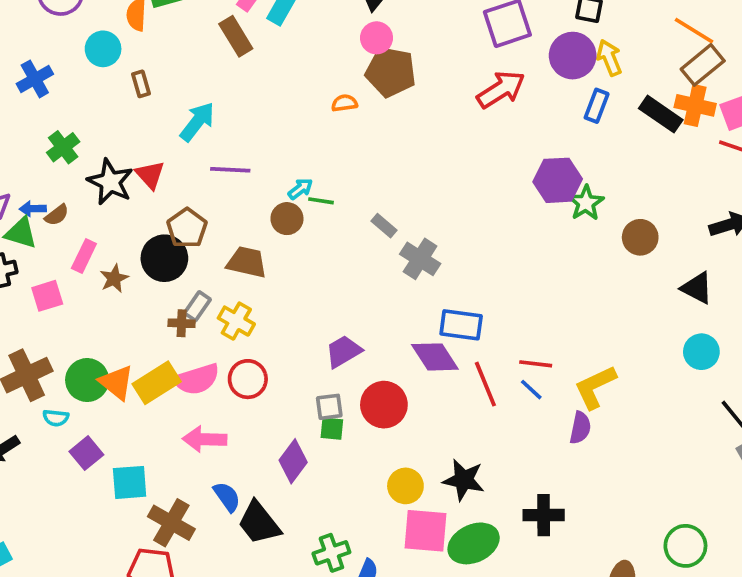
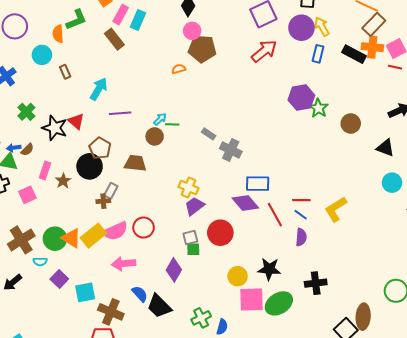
yellow cross: (236, 321) -> (188, 188), moved
purple semicircle: (580, 428) -> (301, 237), moved

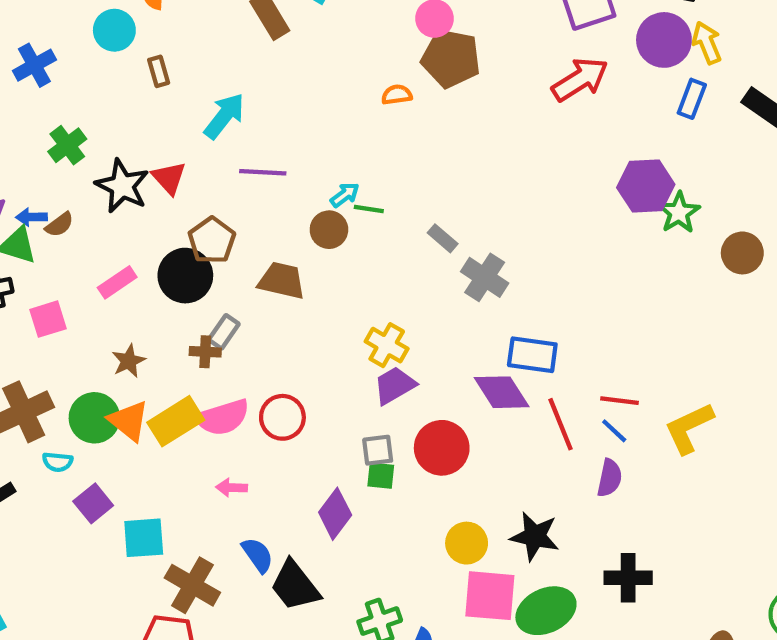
pink rectangle: (45, 170) -> (117, 282), moved, turned 30
brown star: (63, 181) -> (129, 361), moved
pink arrow: (124, 264) -> (232, 488), size x0.6

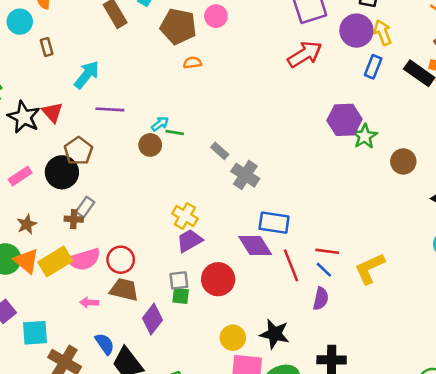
brown pentagon: (451, 58) -> (178, 26), moved
brown trapezoid: (282, 281) -> (124, 290), moved

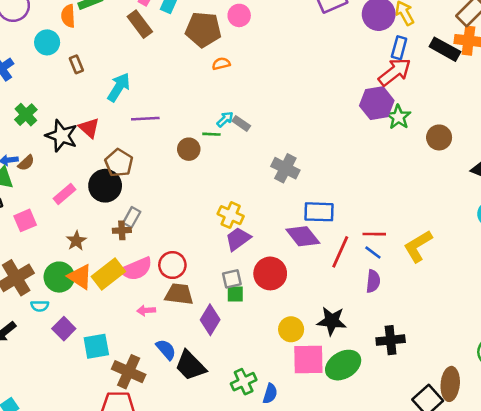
red arrow: (305, 54) -> (395, 72), moved
cyan arrow: (160, 124) -> (225, 119), moved
gray rectangle: (220, 151) -> (241, 123), moved
red line: (291, 265) -> (340, 252), turned 52

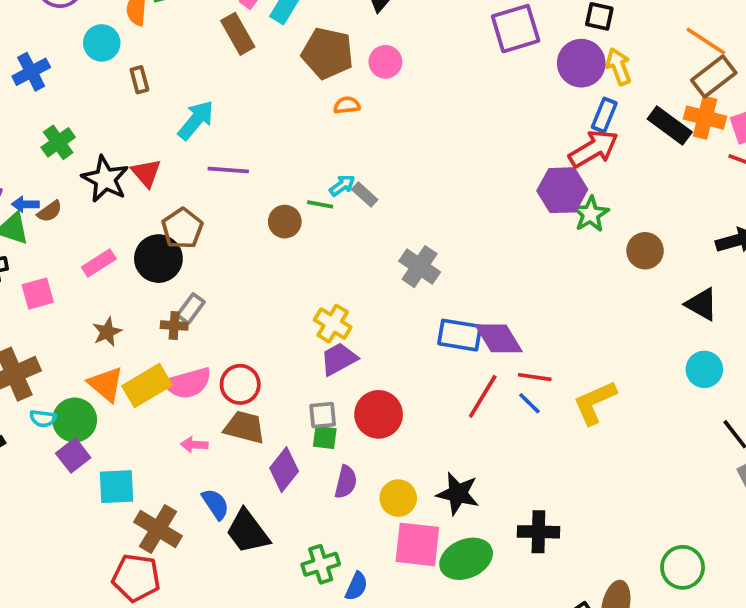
pink circle: (239, 15) -> (385, 62), moved
purple diamond: (303, 236) -> (499, 338), moved
green circle: (59, 277) -> (75, 420), moved
purple semicircle: (373, 281) -> (346, 482), moved

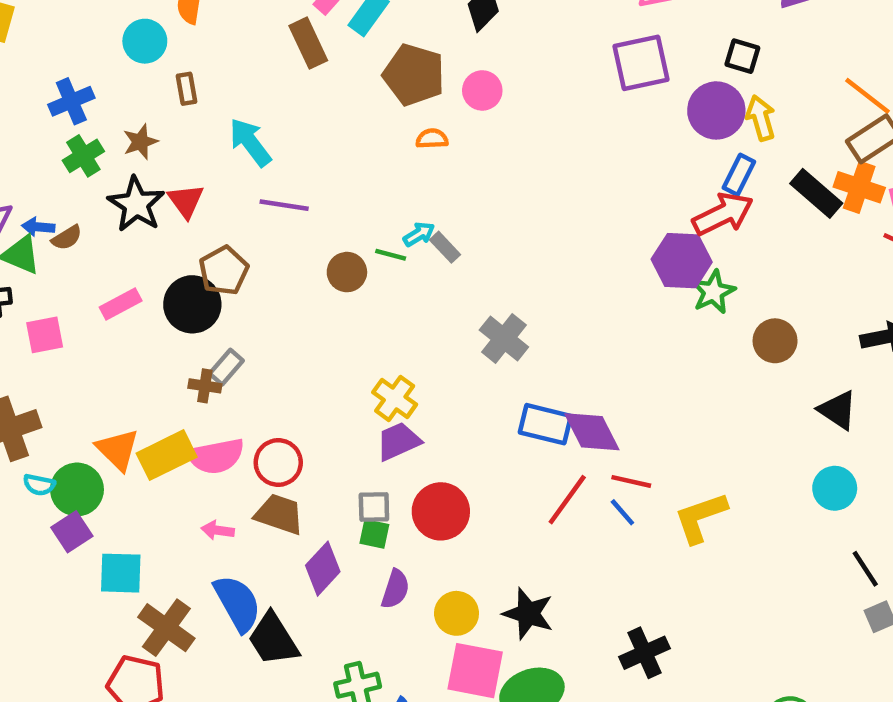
blue cross: (31, 72) -> (71, 101), moved
cyan arrow: (196, 120) -> (250, 142), turned -81
brown star: (107, 332) -> (140, 142), moved
blue semicircle: (216, 504) -> (237, 603), size x1.5
black cross: (538, 532) -> (644, 653), moved, turned -30

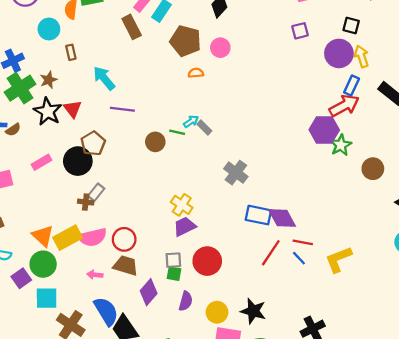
purple square: (641, 63) -> (300, 31), size x0.6
green cross: (83, 156) -> (20, 88), size x1.5
green circle: (77, 489) -> (43, 264), moved

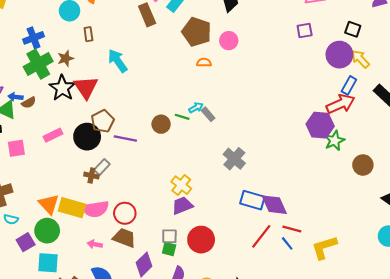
yellow arrow: (361, 56) -> (360, 59), turned -30
red triangle: (73, 109) -> (86, 87), size x1.4
purple line: (122, 109) -> (125, 139), moved
yellow rectangle: (68, 238) -> (72, 208), turned 40

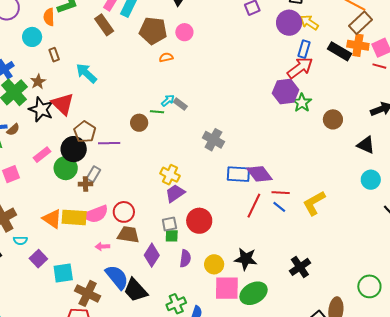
green circle: (47, 231) -> (66, 168), moved

